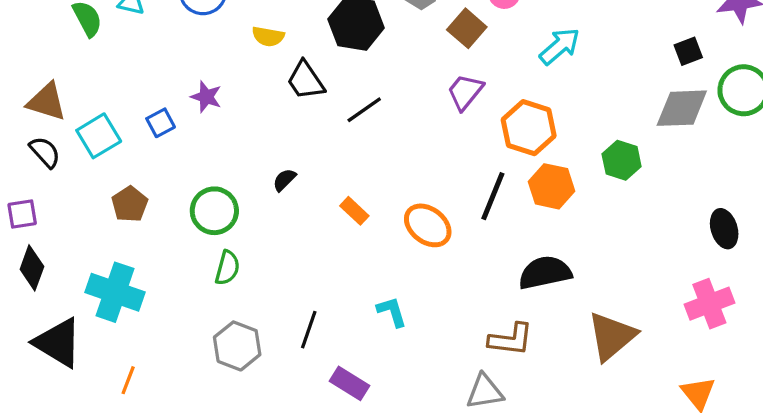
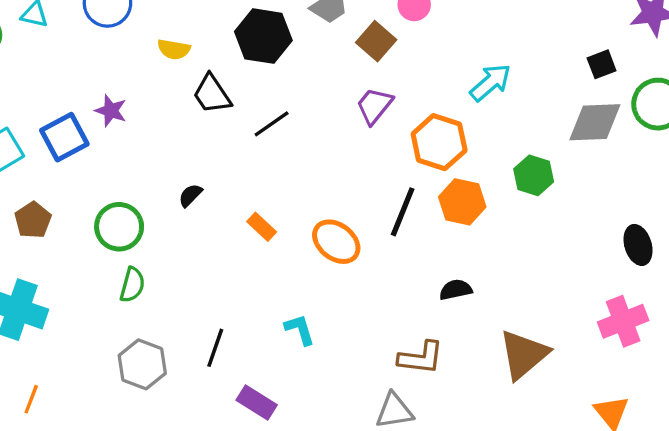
cyan arrow: (560, 46) -> (490, 82), moved
blue square: (161, 123) -> (64, 137), size x1.6
black semicircle: (545, 273) -> (456, 290), size x0.6

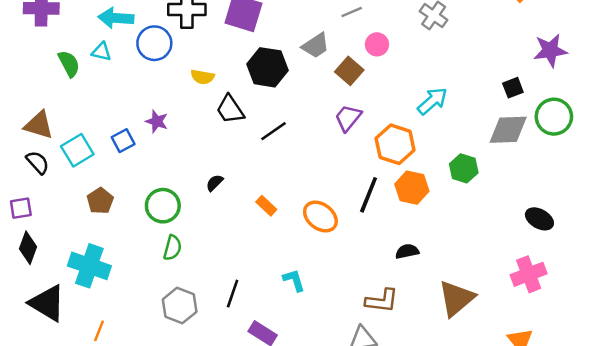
blue square: (64, 137) -> (123, 141), size x0.7
black ellipse: (638, 245) -> (539, 219), turned -44

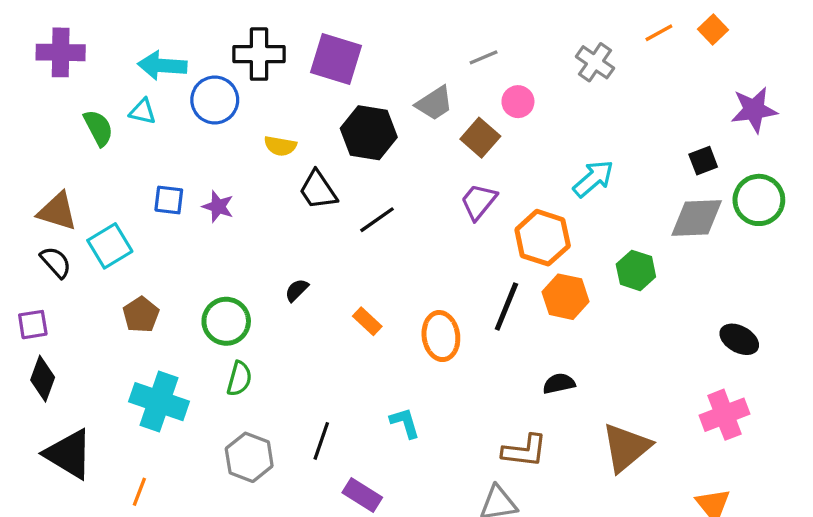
blue square: (123, 141) -> (169, 200), moved, turned 35
orange ellipse: (320, 217) -> (441, 336), turned 44
cyan cross: (89, 266) -> (159, 402), moved

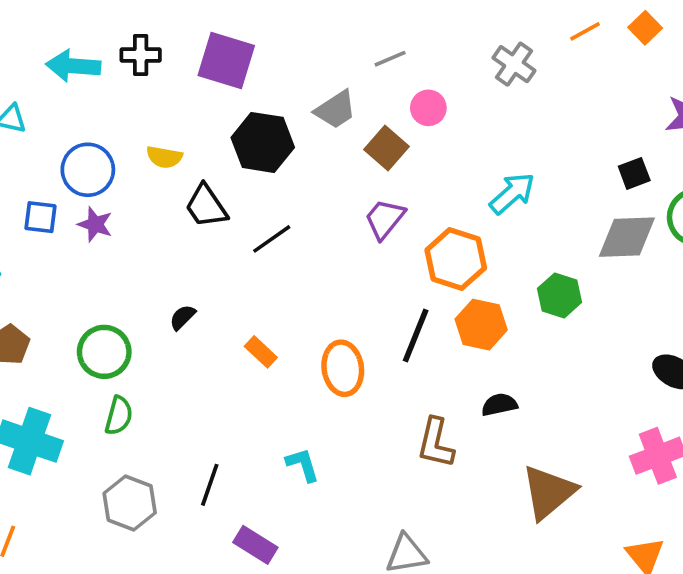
black cross: (259, 54) -> (141, 55), size x0.7
cyan arrow: (162, 66) -> (73, 66), moved
blue circle: (215, 100) -> (88, 170), moved
black semicircle: (559, 384) -> (499, 405), moved
brown L-shape: (525, 451) -> (436, 443), moved, turned 96

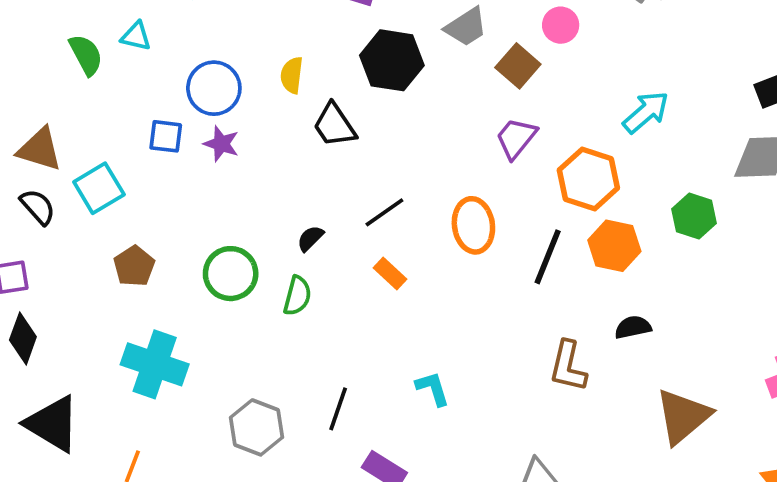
yellow semicircle: (164, 157) -> (292, 75), turned 87
black line: (272, 239) -> (384, 212), moved
orange ellipse: (343, 368) -> (473, 225), moved
green semicircle: (119, 416) -> (297, 296), moved

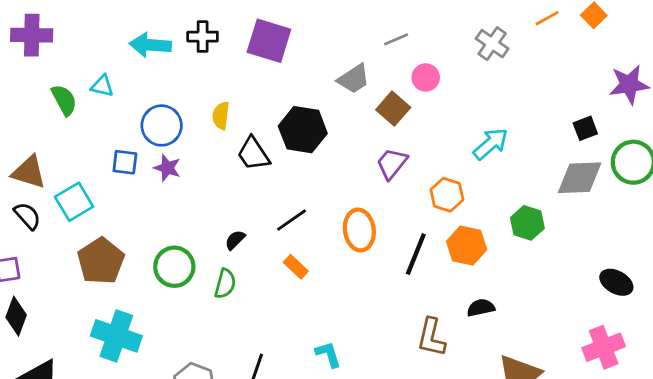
black hexagon: (392, 60) -> (303, 130), moved
orange hexagon: (588, 179) -> (447, 195), size x0.7
brown pentagon: (134, 266) -> (101, 261), size x1.5

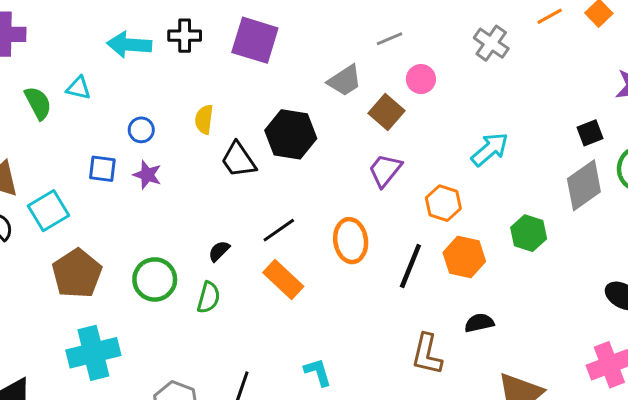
blue circle: (162, 125) -> (141, 130), size x0.6
gray diamond: (580, 178) -> (584, 185), turned -33
orange rectangle: (296, 267) -> (283, 279), size x1.5
cyan cross: (116, 336) -> (93, 353), turned -33

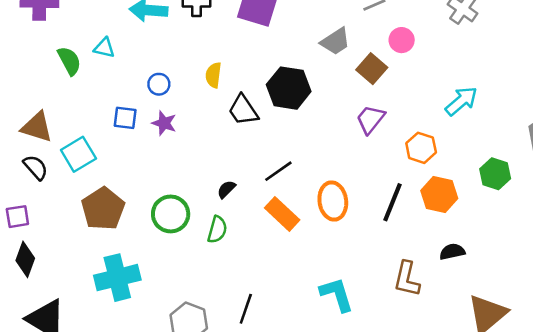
orange ellipse: (351, 241) -> (333, 201), moved
cyan L-shape: (318, 372) -> (337, 294), moved, size x1.4

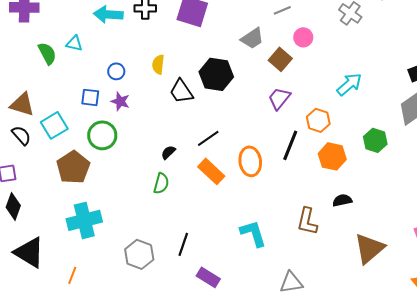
black line: (393, 202) -> (290, 145), moved
green circle: (171, 214) -> (102, 135), moved

